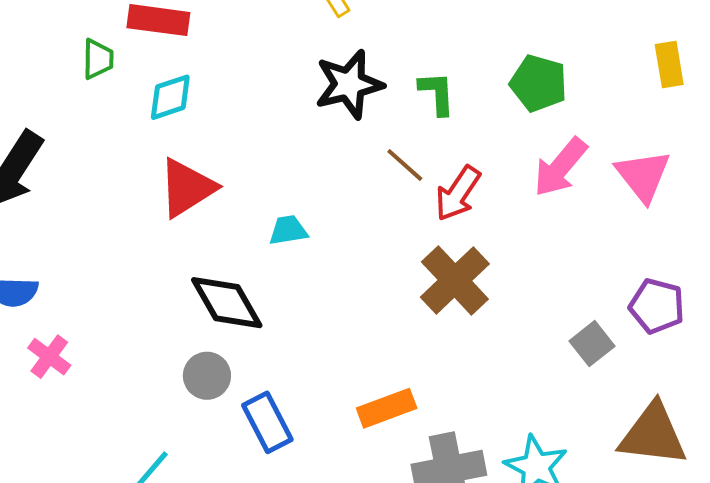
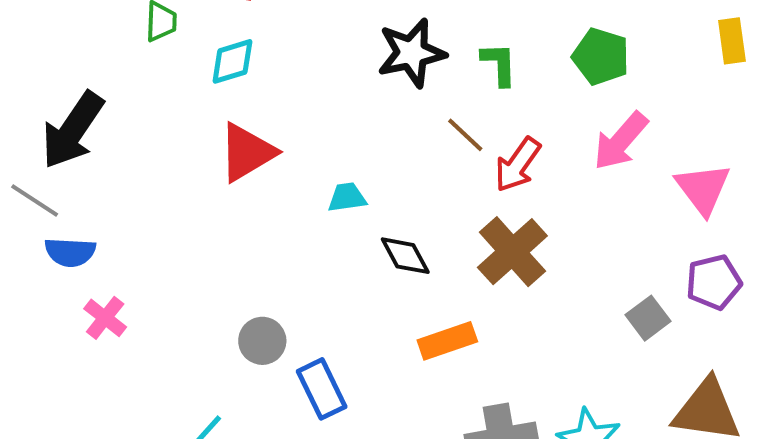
pink triangle: (643, 176) -> (703, 189), moved
black diamond: (227, 303) -> (405, 256), moved, size x0.7
purple pentagon: (657, 306) -> (714, 282), turned -30
orange rectangle: (387, 408) -> (447, 341), moved

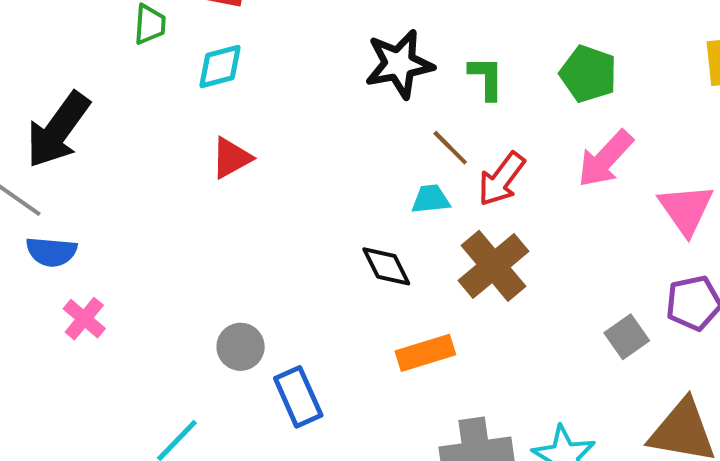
red triangle: (247, 152) -> (231, 158), size x0.7
cyan trapezoid: (347, 197) -> (431, 199), moved

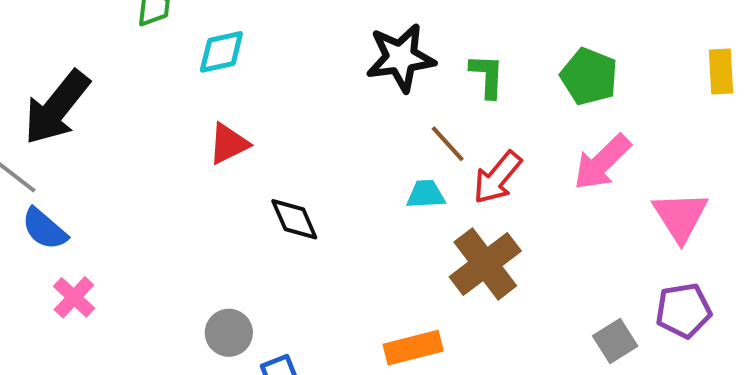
blue semicircle: (51, 252) -> (44, 229), turned 33
black diamond: (386, 266) -> (294, 219), moved

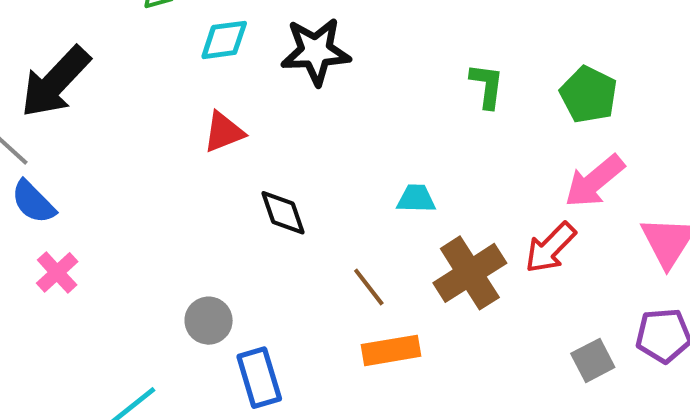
black star: (401, 58) -> (316, 51), moved
brown line: (448, 144) -> (369, 287), moved
red arrow: (497, 178) -> (550, 248), moved

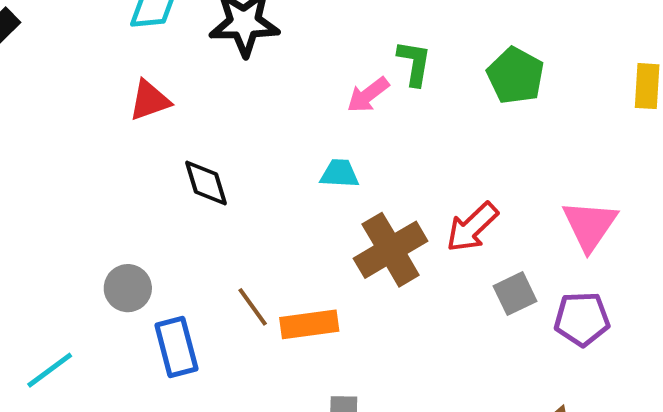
pink arrow: (594, 181) -> (368, 95), moved, size x0.7
brown line: (369, 287) -> (253, 307), moved
gray square: (593, 360) -> (515, 294), moved

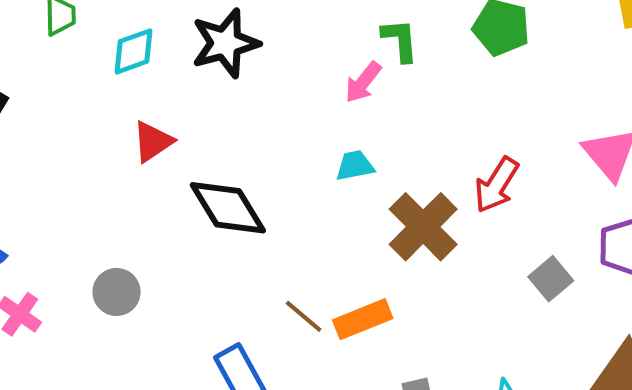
black diamond: (206, 183) -> (228, 208), size x1.5
gray circle: (128, 288) -> (117, 292), moved
gray square: (515, 294) -> (551, 279), moved

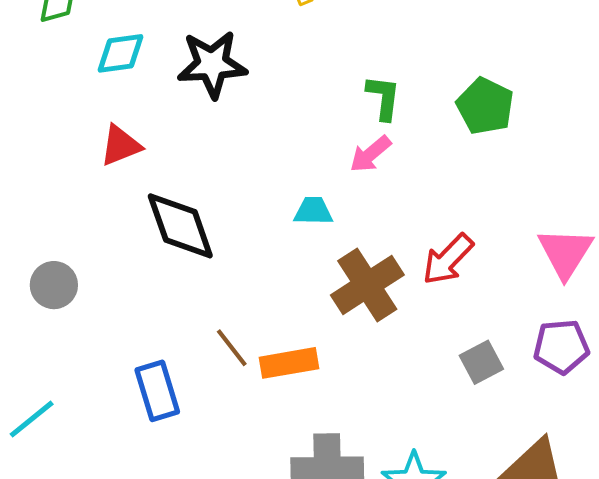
pink arrow: (363, 82) -> (370, 154), moved

